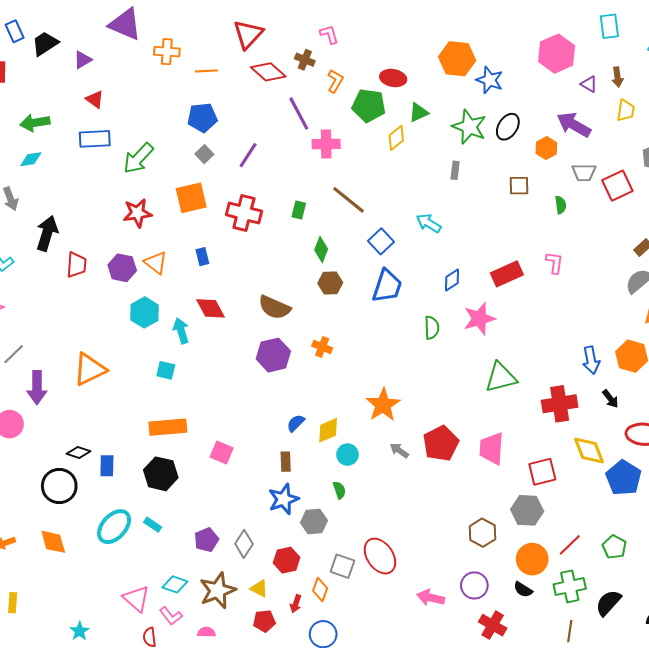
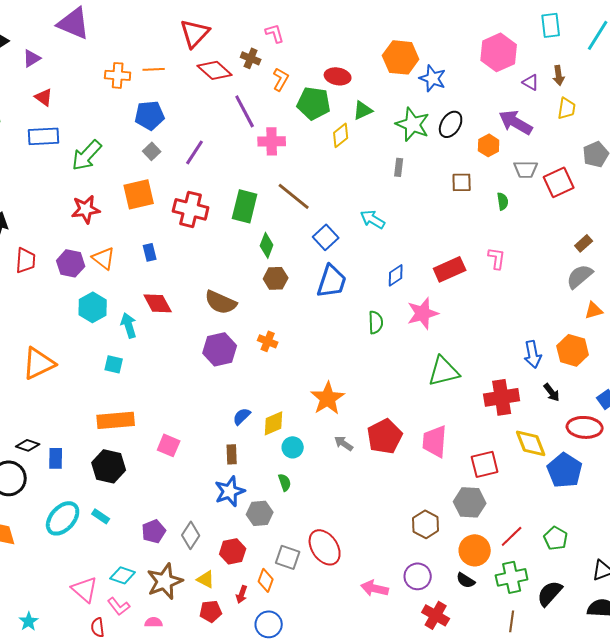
orange cross: (167, 52) -> (118, 75), moved
green rectangle: (299, 210) -> (245, 206), size x1.8

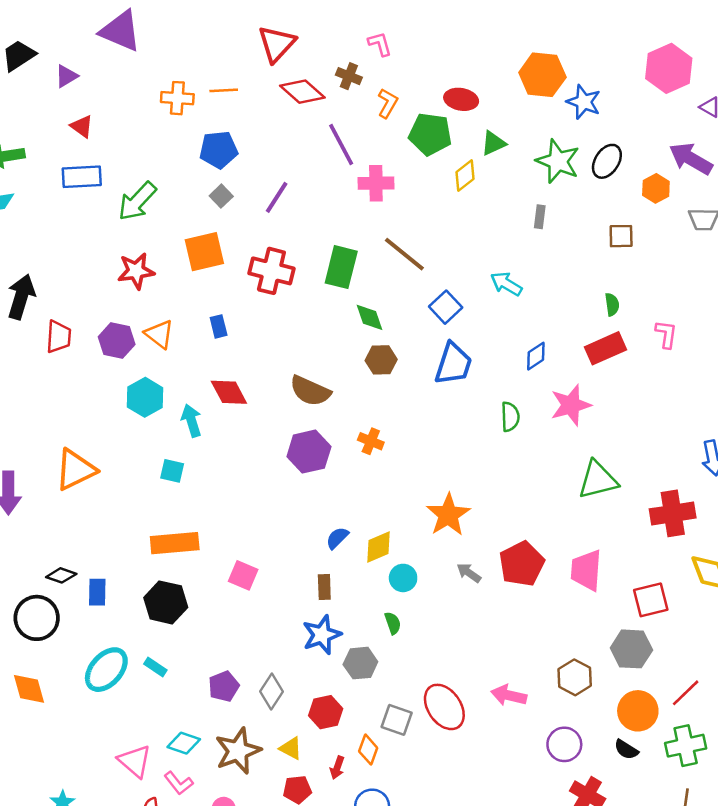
green semicircle: (503, 201) -> (612, 304), moved
green diamond: (267, 245) -> (370, 317), turned -40
pink arrow: (375, 588) -> (509, 695), moved

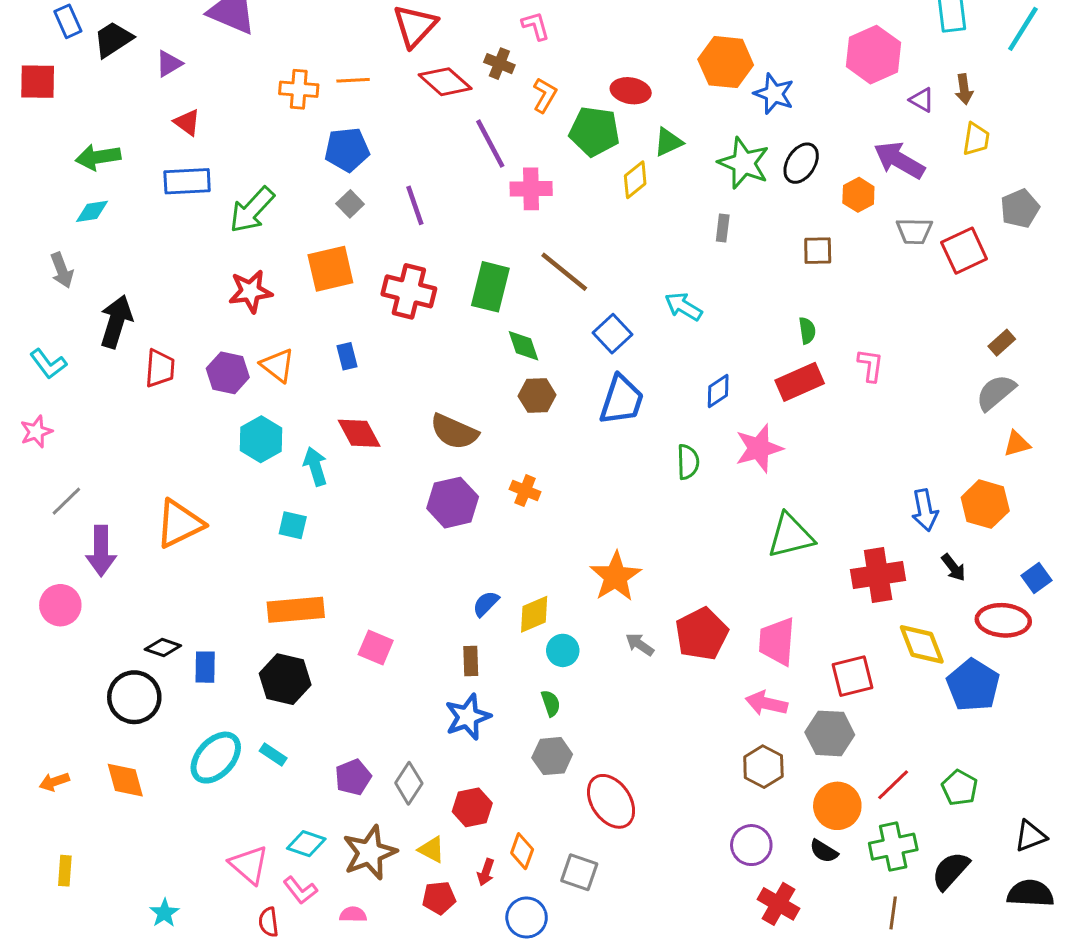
purple line: (277, 197) -> (415, 205), turned -52
gray hexagon: (360, 663) -> (552, 756), moved
pink arrow: (509, 695) -> (766, 703), moved
gray square: (397, 720) -> (579, 872), moved

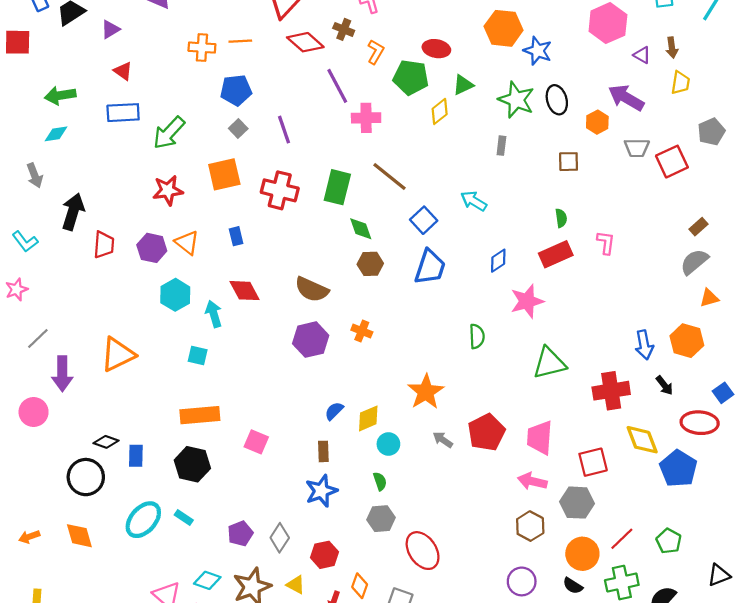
black ellipse: (801, 163) -> (557, 100), turned -48
green semicircle: (688, 462) -> (477, 336), moved

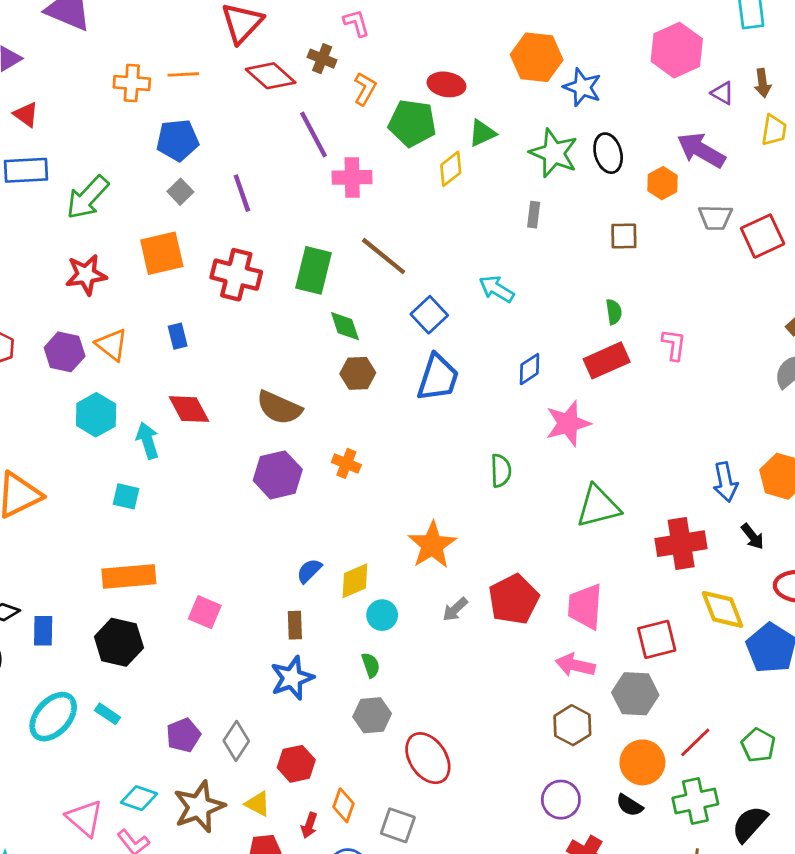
gray arrow: (443, 440) -> (455, 609), turned -78

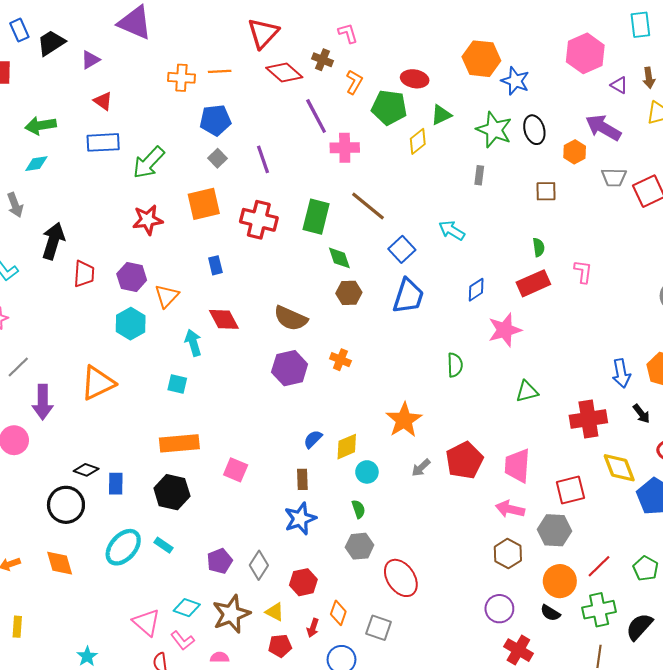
orange triangle: (112, 345) -> (167, 296), moved, turned 35
cyan hexagon: (96, 415) -> (131, 324), moved
green triangle: (598, 506) -> (527, 391), size x0.7

